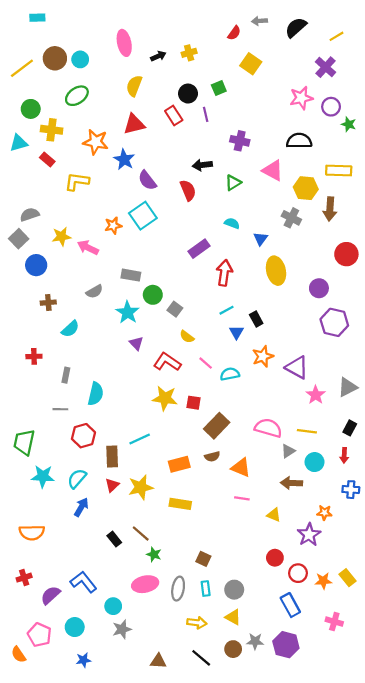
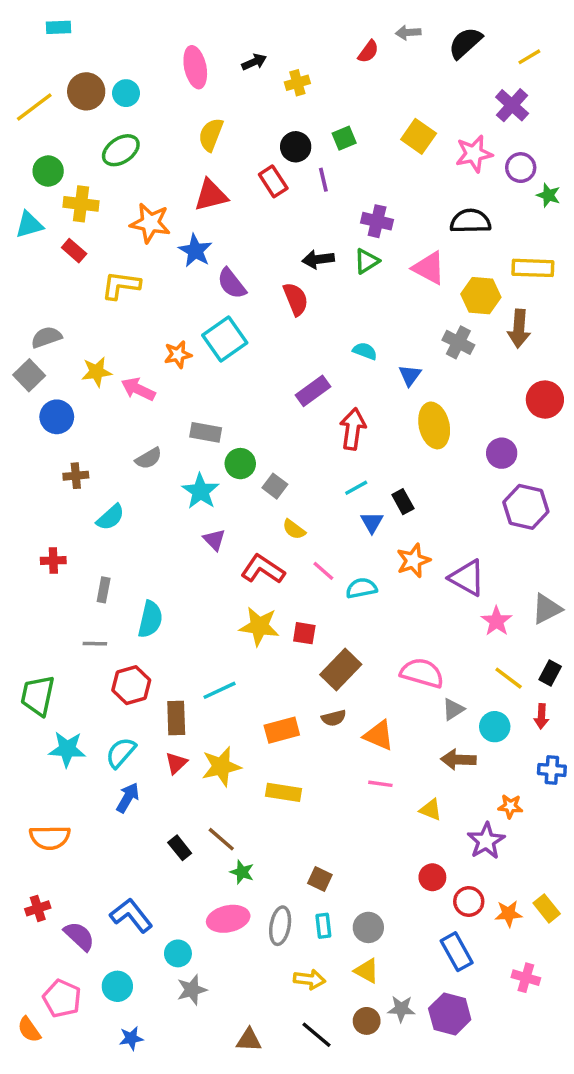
black arrow: (158, 56) -> (254, 62), moved
yellow square: (251, 64) -> (419, 136), moved
green triangle: (233, 183) -> (367, 261), moved
yellow line: (307, 431) -> (509, 678), moved, turned 30
purple semicircle: (50, 595) -> (79, 936), turned 85

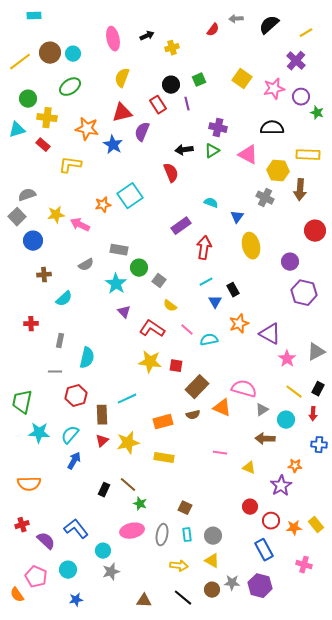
purple semicircle: (232, 284) -> (142, 132), moved, turned 60
orange triangle: (379, 735) -> (222, 408), moved
black rectangle: (180, 848) -> (104, 490), turned 64

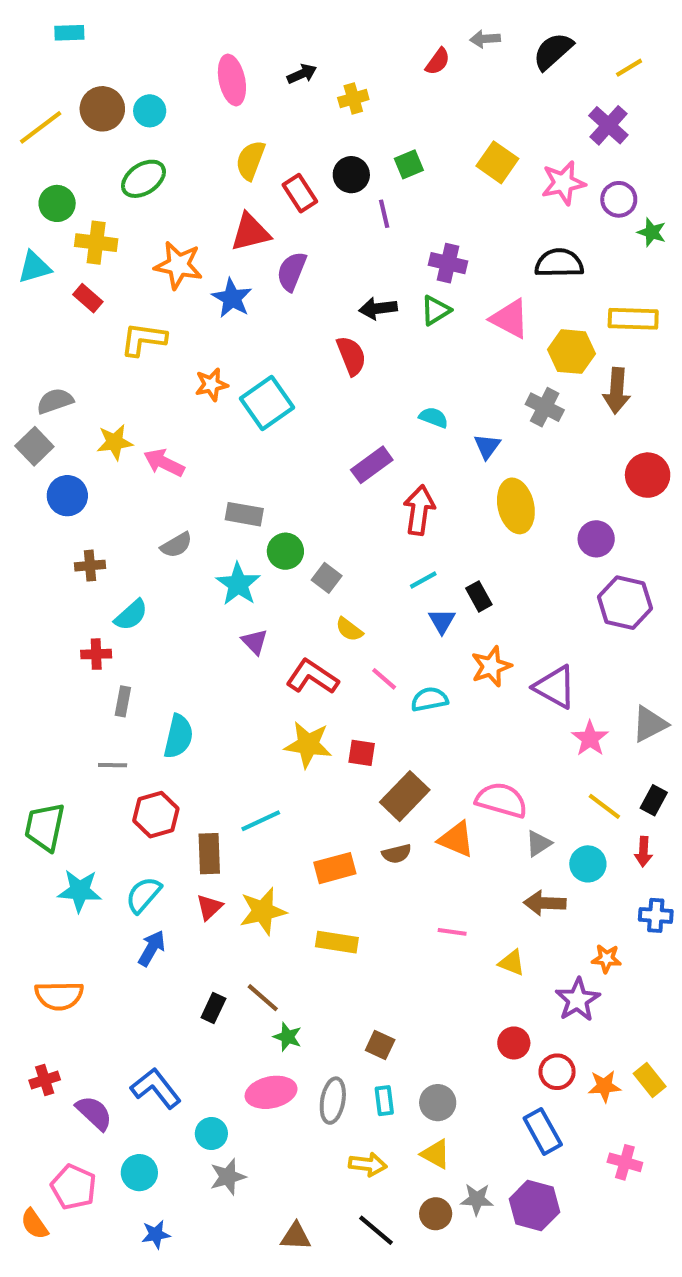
red rectangle: (158, 105) -> (300, 193), moved
orange star: (103, 205) -> (211, 385), moved
red cross: (31, 324) -> (96, 654), moved

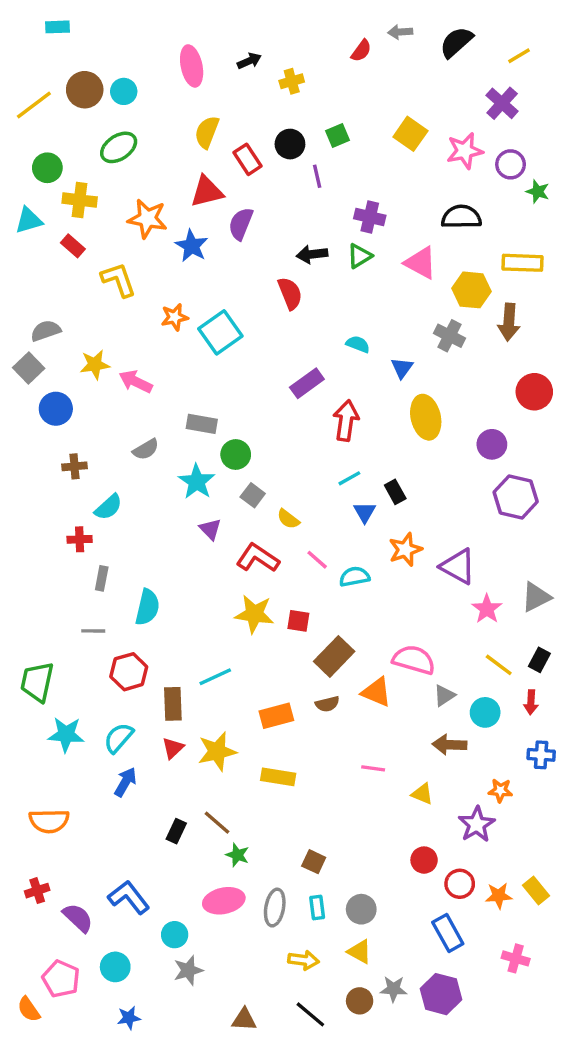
yellow L-shape: (143, 339) -> (119, 280), turned 63
gray square: (327, 578) -> (253, 495), moved

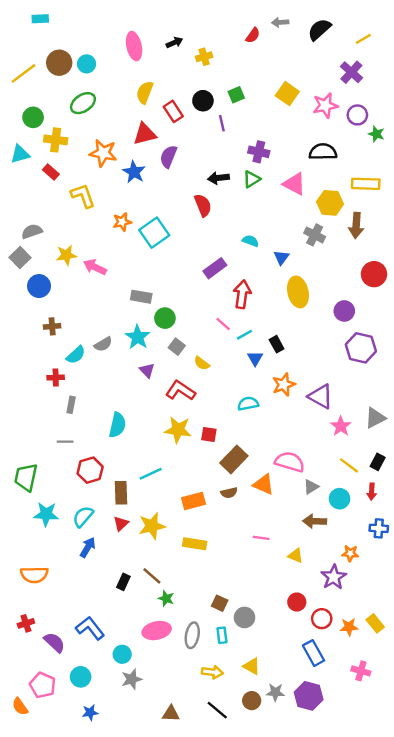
gray semicircle: (146, 449) -> (103, 344), moved
pink line: (317, 560) -> (223, 324), moved
cyan semicircle: (147, 607) -> (117, 425), moved
gray circle: (361, 909) -> (245, 617), moved

